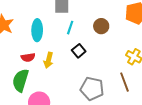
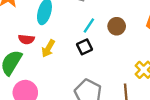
cyan line: (70, 28) -> (89, 26), moved

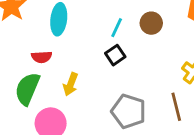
yellow arrow: (48, 48) -> (71, 84), moved

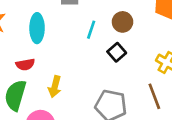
black square: (115, 55) -> (117, 52), moved

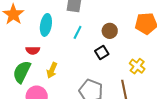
cyan line: (91, 30) -> (78, 32), moved

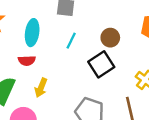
red semicircle: (33, 50) -> (27, 61), moved
black square: (102, 52) -> (101, 64), size x1.5

